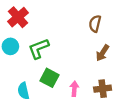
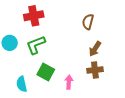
red cross: (18, 17) -> (34, 16), moved, turned 30
brown cross: (103, 89) -> (95, 70), moved

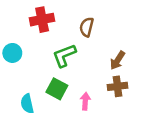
brown semicircle: (88, 22) -> (87, 27), moved
green L-shape: (36, 45) -> (64, 55), moved

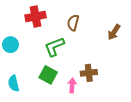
brown arrow: (117, 60) -> (114, 32), moved
brown cross: (117, 86) -> (89, 73), moved
cyan semicircle: (27, 104) -> (14, 83), moved

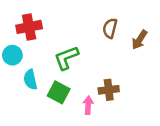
red cross: (36, 16) -> (29, 27), moved
brown semicircle: (73, 23) -> (110, 28), moved
cyan semicircle: (14, 83) -> (30, 80), moved

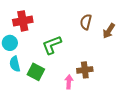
cyan semicircle: (30, 80) -> (15, 64), moved
green square: (59, 92) -> (36, 72), moved

